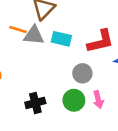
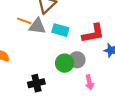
green circle: (74, 100) -> (65, 63), moved

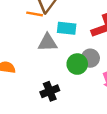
orange line: (24, 21) -> (35, 14), moved
gray triangle: (37, 26) -> (48, 43), moved

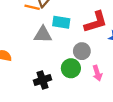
green circle: (77, 64) -> (71, 68), moved

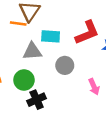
gray circle: (82, 51) -> (65, 65), moved
green circle: (71, 68) -> (24, 80), moved

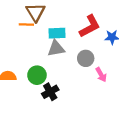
gray triangle: (32, 51) -> (56, 49), moved
gray circle: (65, 65) -> (86, 58), moved

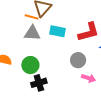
gray triangle: (56, 49) -> (32, 33), moved
pink arrow: (101, 75) -> (89, 78), turned -56

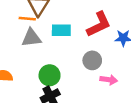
green circle: (30, 65) -> (50, 75), moved

